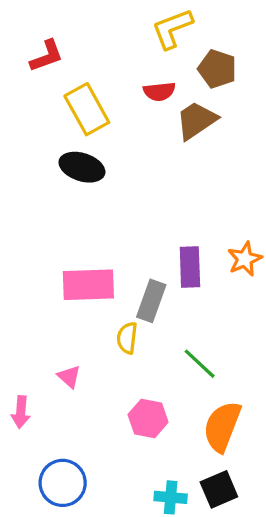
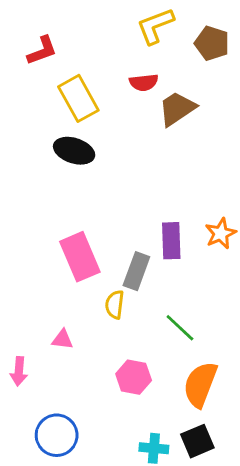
brown pentagon: (217, 69) -> (212, 43), moved
pink rectangle: (88, 285) -> (80, 257), turned 69
pink triangle: (69, 377) -> (62, 339), turned -35

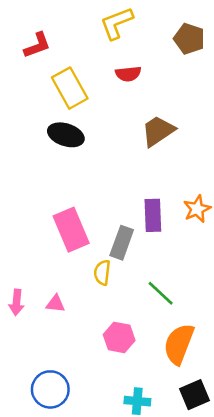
yellow L-shape: (155, 26) -> (117, 23), moved
brown trapezoid: (177, 109) -> (158, 131), moved
pink arrow: (19, 371) -> (17, 302), moved
black square: (197, 441) -> (194, 395), moved

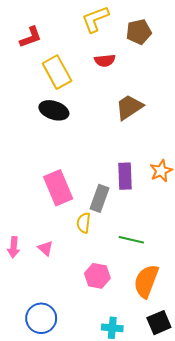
brown pentagon: (189, 39) -> (139, 32), moved, turned -30
green line: (161, 293) -> (131, 240), turned -30
pink triangle: (55, 304) -> (45, 248), turned 35

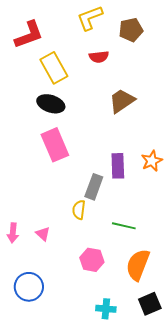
red L-shape: (31, 37) -> (29, 35), size x1.4
pink rectangle: (58, 188) -> (55, 145), moved
blue circle: (41, 318) -> (29, 287), moved

